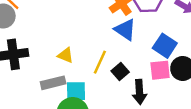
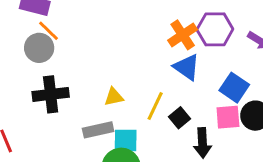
yellow triangle: (66, 55) -> (114, 97), turned -35

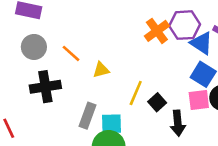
orange line: (49, 31) -> (71, 53), moved
blue triangle: (187, 67) -> (201, 43), moved
yellow triangle: (114, 97) -> (101, 70), moved
gray rectangle: (98, 130) -> (87, 116), turned -55

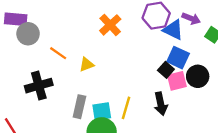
orange cross: (157, 31) -> (110, 25), moved
gray circle: (34, 47) -> (28, 34), moved
yellow line: (136, 93) -> (126, 108), moved
black square: (157, 102) -> (166, 70), moved

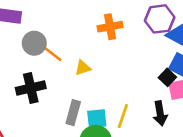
orange cross: (110, 25) -> (110, 27), turned 30
gray circle: (28, 34) -> (34, 43), moved

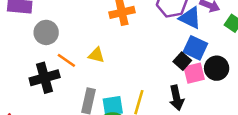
orange line: (53, 54) -> (66, 60), moved
yellow triangle: (83, 68) -> (96, 55), turned 35

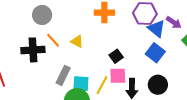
black square: (182, 61) -> (116, 56), moved
black circle: (217, 68) -> (158, 85), moved
pink square: (194, 73) -> (118, 76), moved

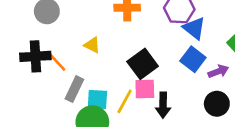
purple arrow: (174, 22) -> (218, 71), moved, turned -56
orange line: (53, 40) -> (58, 63), moved
black square: (116, 56) -> (143, 64), size x1.6
black circle: (158, 85) -> (217, 104), moved

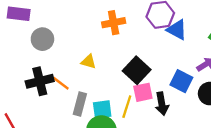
blue square: (193, 59) -> (181, 81), moved

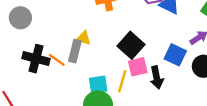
gray circle: (42, 39) -> (20, 18), moved
black cross: (40, 81) -> (36, 59), turned 30
gray rectangle: (80, 104) -> (75, 51), moved

